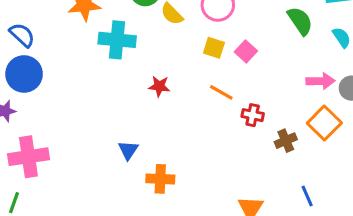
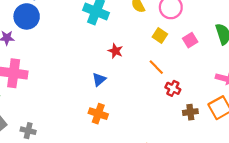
pink square: (246, 51) -> (190, 40), moved
blue triangle: (128, 150) -> (99, 79), moved

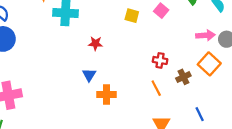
orange line: (156, 67) -> (156, 88), moved, turned 35
orange cross: (98, 114) -> (107, 95), moved

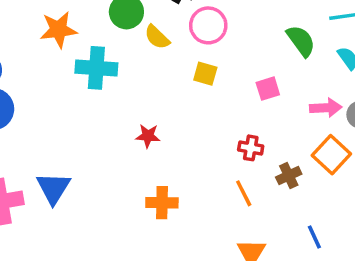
pink square: (161, 11) -> (268, 89), moved, turned 32
red star: (96, 43) -> (148, 136), moved
blue triangle: (89, 75) -> (53, 188), moved, size x1.5

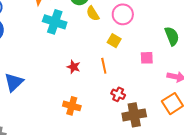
red cross: (251, 148) -> (118, 94), moved
brown cross: (289, 176) -> (134, 115), moved, size x1.6
orange line: (244, 193) -> (104, 66), moved

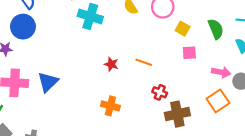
yellow square: (114, 41) -> (183, 29), moved
orange line: (104, 66) -> (144, 62), turned -56

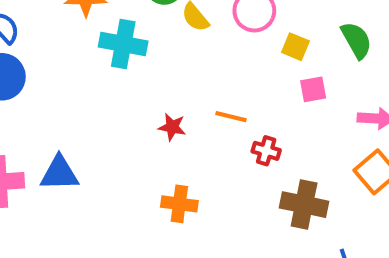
blue triangle: (48, 82) -> (59, 173), turned 50
red cross: (160, 92) -> (266, 151), moved
brown cross: (177, 114) -> (304, 205), turned 30

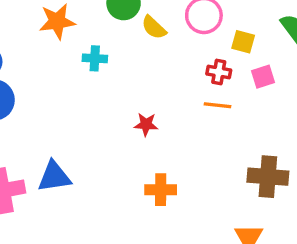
cyan cross: (123, 44) -> (95, 58), size x0.6
orange line: (231, 117) -> (217, 105), moved
red cross: (266, 151) -> (219, 72), moved

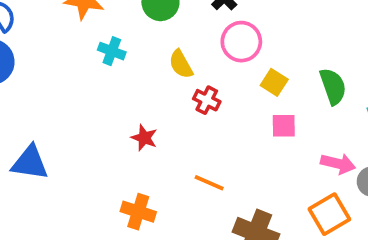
yellow semicircle: (154, 27) -> (181, 64), moved
red cross: (219, 72) -> (207, 100), moved
orange line: (217, 105) -> (209, 183), moved

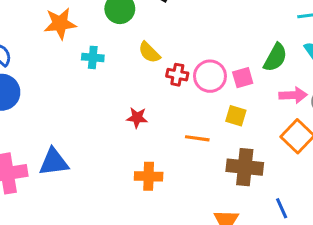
pink circle: (241, 42) -> (210, 76), moved
yellow square: (274, 82) -> (236, 116), moved
green semicircle: (333, 86) -> (275, 57), moved, turned 64

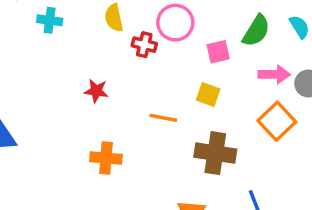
yellow semicircle: (149, 52) -> (114, 18), turned 30
pink circle: (210, 76) -> (175, 23), moved

